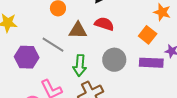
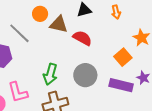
brown triangle: (78, 30) -> (59, 24), moved
gray line: (53, 45) -> (19, 33), moved

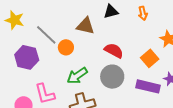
orange circle: (40, 14) -> (66, 47), moved
red semicircle: (82, 38) -> (114, 51), moved
green arrow: (50, 74) -> (77, 76), turned 40

